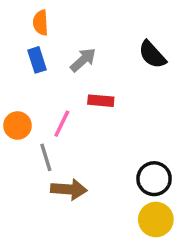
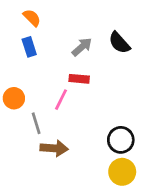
orange semicircle: (41, 23) -> (32, 18), turned 138
gray arrow: (83, 60) -> (82, 47), moved
pink line: (62, 124) -> (61, 100), moved

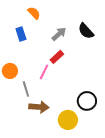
orange semicircle: (32, 18) -> (34, 13), moved
red rectangle: (79, 79) -> (57, 57), turned -48
yellow circle: (122, 172) -> (68, 120), moved

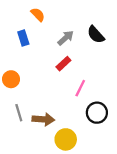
pink line: (44, 72) -> (80, 88), moved
gray line: (26, 89) -> (19, 113), moved
yellow circle: (68, 120) -> (66, 139), moved

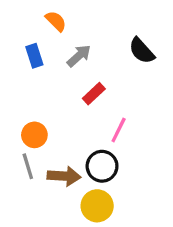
gray arrow: (66, 38) -> (79, 56), moved
orange circle: (11, 79) -> (34, 135), moved
black circle: (97, 113) -> (102, 166), moved

